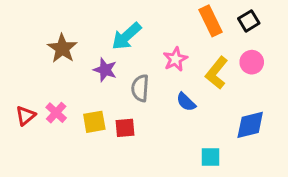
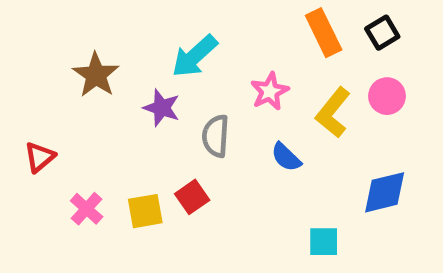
pink cross: (56, 113) -> (87, 209), moved
red triangle: (26, 116) -> (40, 157), moved
yellow square: (94, 122) -> (145, 211), moved
red square: (125, 128) -> (192, 197), turned -30

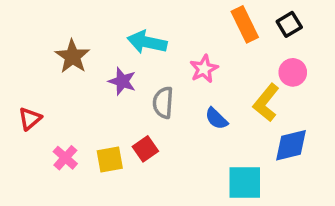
cyan arrow: (195, 56) -> (147, 42), turned 54
yellow L-shape: (333, 112) -> (266, 103), moved
cyan square: (324, 242) -> (245, 183), size x1.5

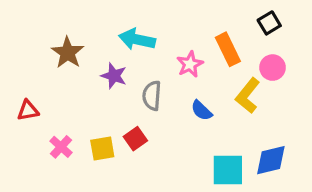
orange rectangle: (245, 24) -> (228, 49), moved
red triangle: (30, 119) -> (28, 110), turned 30
blue diamond: (291, 145) -> (271, 160), moved

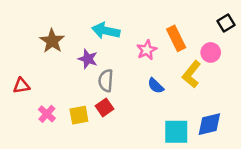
black square: (269, 23) -> (226, 23), moved
gray semicircle: (152, 96) -> (106, 81), moved

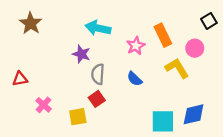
brown star: (52, 41) -> (31, 23), moved
yellow L-shape: (192, 74) -> (177, 68), turned 110
blue semicircle: (156, 86) -> (135, 79), moved
yellow square: (79, 115) -> (78, 117), moved

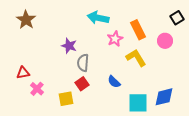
cyan arrow: (98, 28) -> (98, 18), moved
yellow L-shape: (177, 68) -> (136, 58), moved
red triangle: (20, 79) -> (23, 73), moved
blue semicircle: (135, 79) -> (114, 82), moved

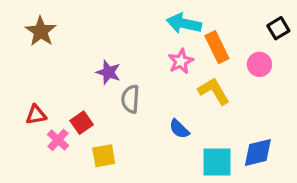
cyan arrow: (98, 18) -> (184, 23), moved
red square: (82, 84) -> (82, 123), moved

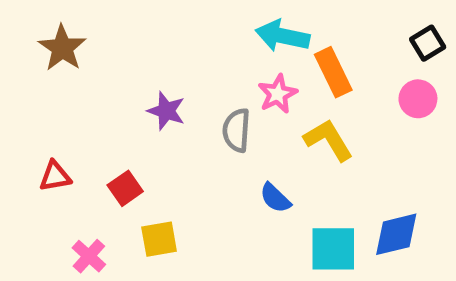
pink circle: (259, 64) -> (418, 99), moved
gray semicircle: (130, 99) -> (236, 130), moved
pink cross: (58, 140) -> (89, 256), moved

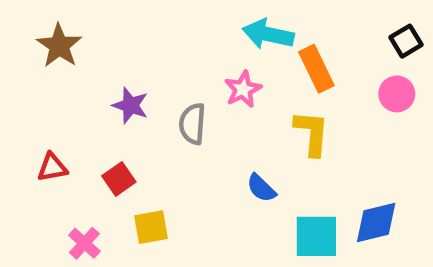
pink star: (278, 94) -> (243, 89), moved
purple star: (166, 111) -> (130, 105), moved
gray semicircle: (236, 130) -> (192, 124), moved
yellow L-shape: (328, 140) -> (312, 133), turned 36

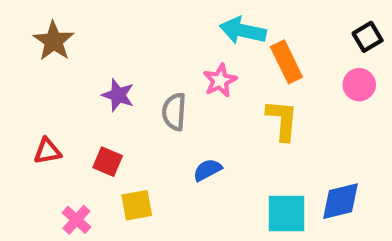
red square: (119, 179) -> (108, 162), turned -32
blue semicircle: (261, 188) -> (207, 170), moved, turned 108

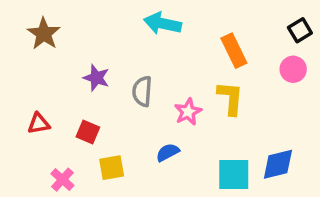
cyan arrow: (243, 31) -> (163, 23), moved
pink star: (220, 81) -> (188, 112), moved
blue semicircle: (207, 170) -> (168, 152), moved

